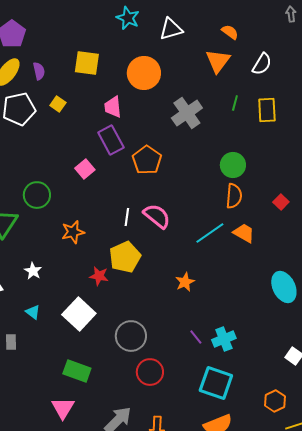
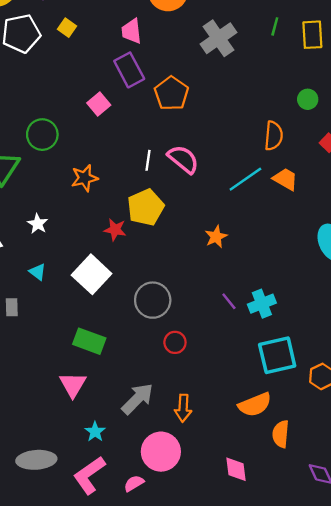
green circle: (233, 165) -> (308, 99), moved, size x0.7
red circle: (150, 372) -> (175, 342), size x0.7
cyan square: (216, 383) -> (277, 355), moved, turned -32

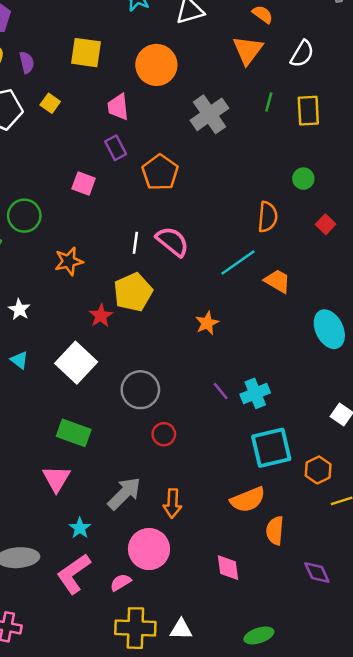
purple rectangle: (129, 70) -> (116, 148), size x0.7
pink square: (99, 104) -> (84, 183), turned -30
orange trapezoid: (285, 179) -> (277, 281), moved
red star: (115, 230) -> (101, 316), turned 30

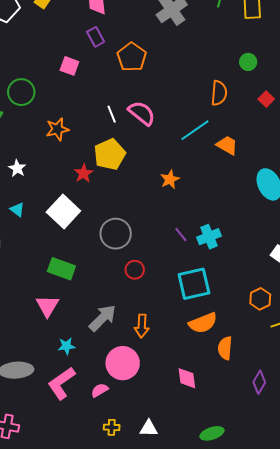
white line: (135, 243) -> (112, 114), turned -30
cyan square: (271, 448) -> (194, 284), moved
cyan star: (80, 528) -> (66, 346), turned 30
purple diamond: (317, 572) -> (259, 382), turned 55
yellow cross: (135, 628) -> (112, 427), size x0.5

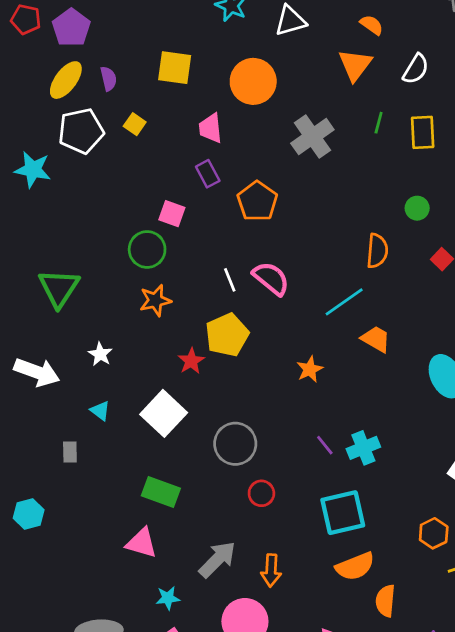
green circle: (21, 92) -> (147, 249), moved
orange trapezoid: (227, 145) -> (376, 339), moved
pink triangle: (47, 306) -> (142, 543), turned -45

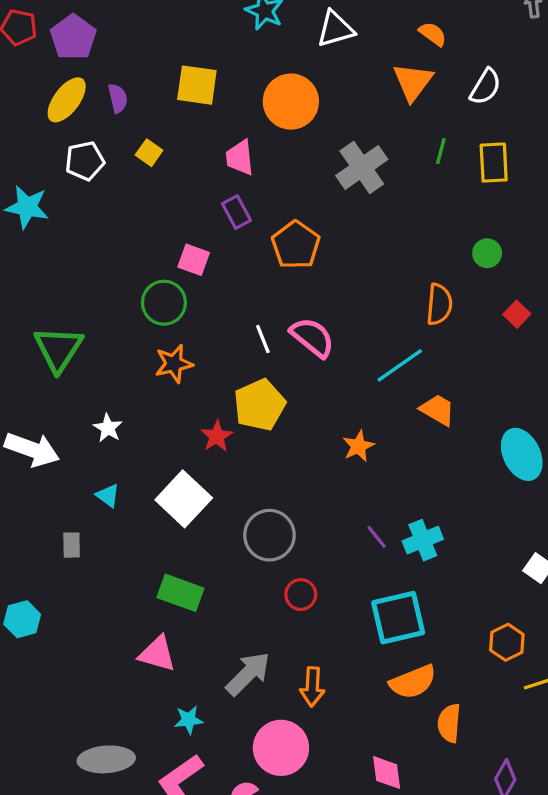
white pentagon: (81, 131) -> (85, 161), size x0.7

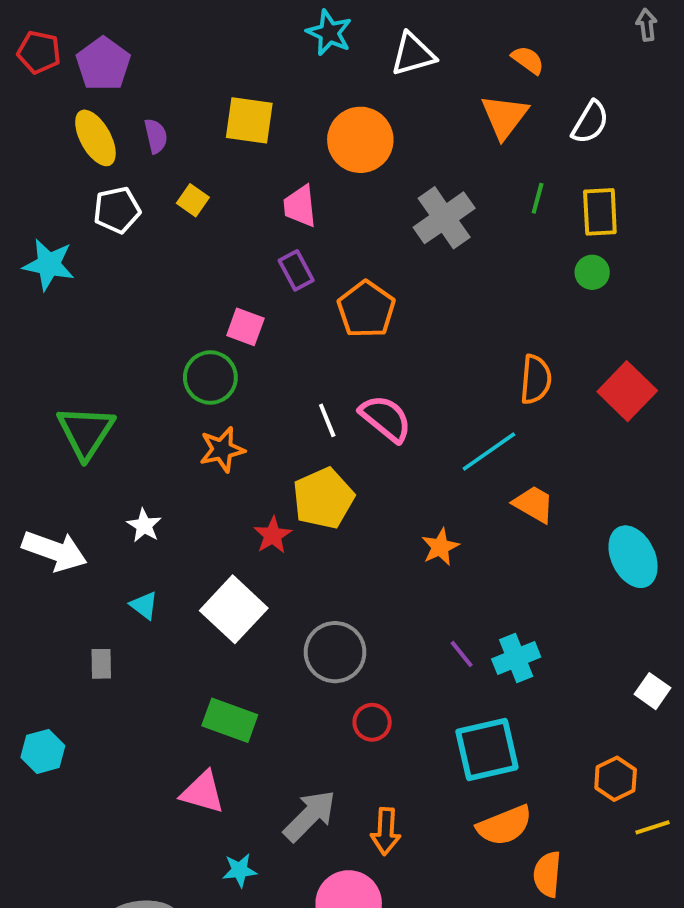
yellow ellipse: (67, 100) -> (95, 138), turned -66
green circle: (487, 253) -> (592, 272), moved
red square: (517, 314) -> (627, 391), size x1.8

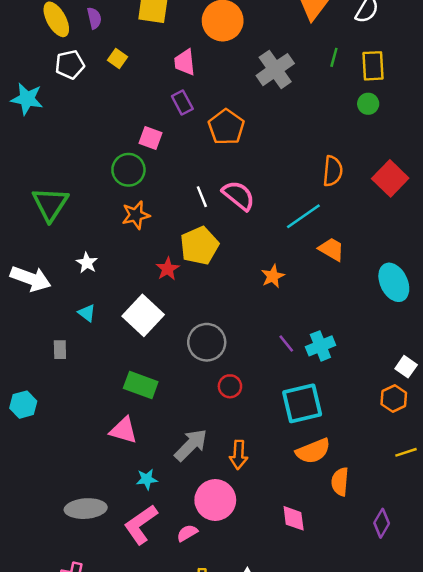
orange hexagon: (616, 779) -> (394, 398), moved

